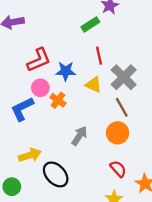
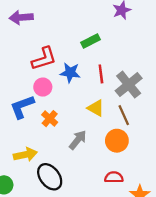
green rectangle: (90, 24) -> (91, 41), moved
red line: (99, 56) -> (101, 74), moved
yellow triangle: (94, 85) -> (96, 108), moved
orange cross: (58, 100) -> (50, 119), moved
red semicircle: (118, 169) -> (114, 177), turned -54

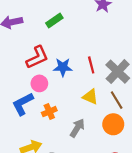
green rectangle: (91, 41) -> (54, 20), moved
orange cross: (50, 119) -> (49, 112), turned 32

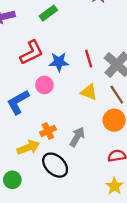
pink circle: (39, 83) -> (44, 85), moved
orange cross: (49, 112) -> (48, 131), moved
gray arrow: (77, 128) -> (77, 137), moved

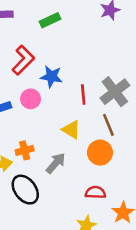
red L-shape: (32, 52) -> (23, 60), turned -30
red line: (89, 59) -> (83, 95), moved
yellow triangle: (89, 92) -> (71, 130), moved

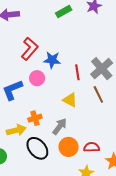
green rectangle: (50, 20) -> (64, 11), moved
orange circle: (100, 153) -> (69, 147), moved

